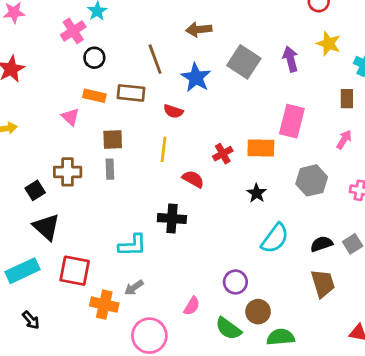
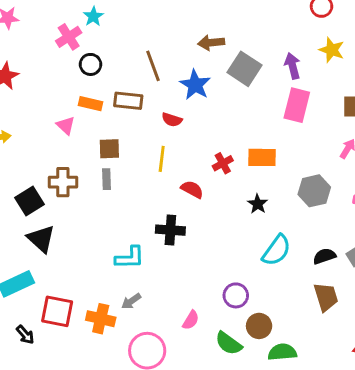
brown arrow: (199, 29) -> (211, 43), moved
pink rectangle: (292, 121) -> (297, 105), moved
black square: (35, 190) -> (29, 201), size x1.4
red square: (75, 271) -> (57, 311), moved

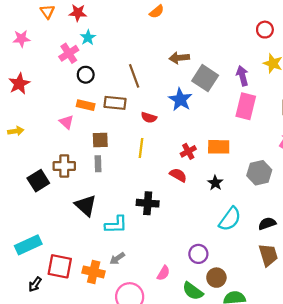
blue star: (195, 85) -> (180, 99), moved
red semicircle: (192, 189) -> (178, 175), moved
black triangle: (41, 239) -> (86, 205), moved
black arrow: (25, 335) -> (35, 284), turned 77

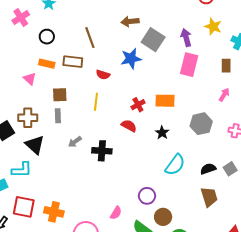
pink cross: (69, 53) -> (21, 18), moved
blue star: (180, 99) -> (131, 59), turned 30
black triangle: (86, 205) -> (35, 145), moved
cyan L-shape: (116, 225) -> (22, 170), moved
gray arrow: (117, 258) -> (75, 142), moved

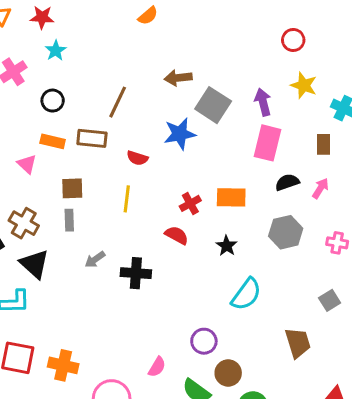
brown line: (90, 38) -> (118, 102), turned 45
brown cross: (28, 118) -> (24, 223), turned 30
black semicircle: (208, 169) -> (287, 182), moved

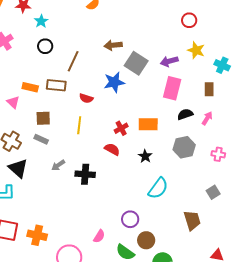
cyan star: (56, 51) -> (41, 21), moved
black circle: (53, 101) -> (45, 46), moved
purple arrow: (263, 102) -> (169, 61), turned -90
gray rectangle: (69, 220) -> (41, 139), turned -64

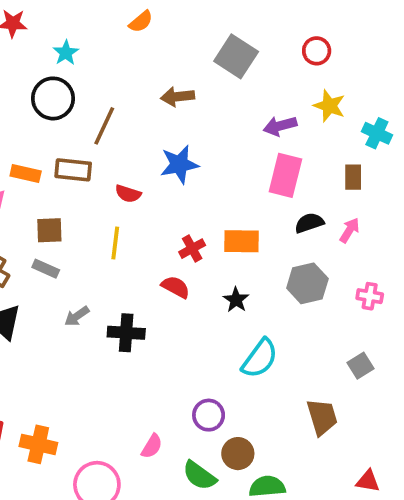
cyan star: (41, 21) -> (66, 53), moved
black circle: (45, 46) -> (53, 98), size x1.5
gray square: (136, 63) -> (236, 56), moved

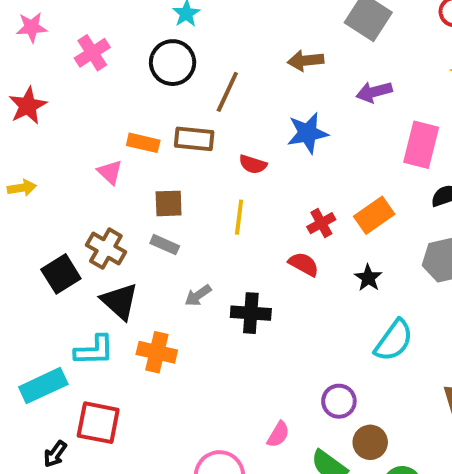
purple arrow: (280, 126) -> (374, 92), moved
orange rectangle: (242, 241) -> (374, 215), turned -36
orange cross: (38, 444) -> (157, 352), moved

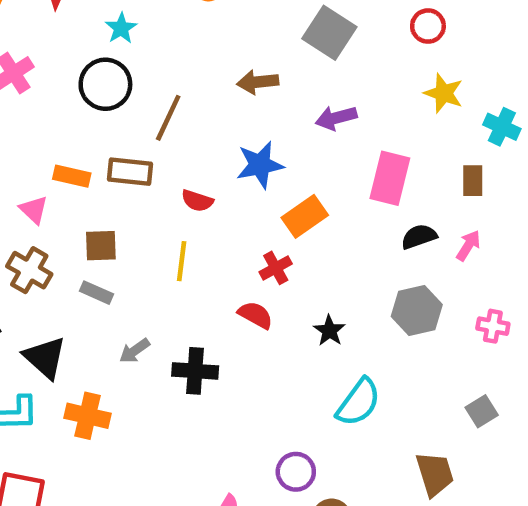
orange rectangle: (374, 215) -> (305, 216), moved
brown cross: (106, 248) -> (29, 270), moved

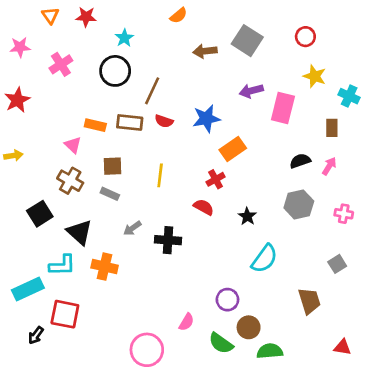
brown arrow: (258, 82) -> (205, 51), moved
pink rectangle: (390, 178) -> (283, 108), moved
red semicircle: (197, 201) -> (164, 121), moved

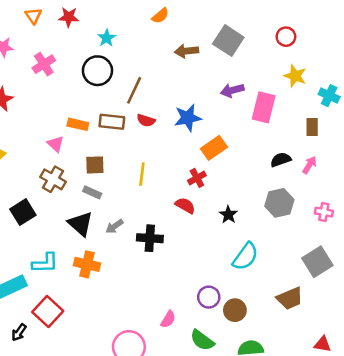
black triangle: (79, 232) -> (80, 224), moved
gray square: (337, 264) -> (317, 262), size x1.6
brown trapezoid: (309, 301) -> (290, 298), turned 84
red square: (65, 314) -> (48, 311), turned 32
brown circle: (249, 327) -> (235, 310), moved

